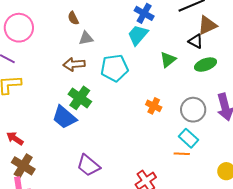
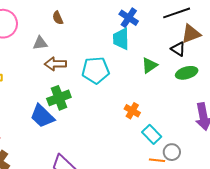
cyan trapezoid: (138, 35) -> (121, 39), turned -45
gray triangle: (86, 38) -> (40, 43), moved
green cross: (80, 98) -> (59, 98), turned 30
gray circle: (193, 110) -> (172, 152), moved, size x0.7
cyan rectangle: (188, 138) -> (152, 134), moved

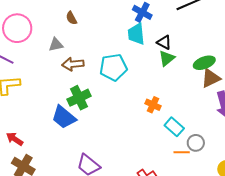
brown triangle: (191, 34) -> (211, 78), moved
black triangle: (178, 49) -> (164, 42), moved

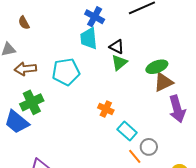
orange line: (182, 152) -> (135, 156), turned 49

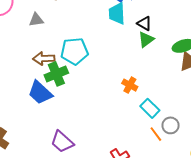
brown arrow: (25, 69) -> (44, 58), moved
cyan pentagon: (66, 72) -> (74, 51), moved

